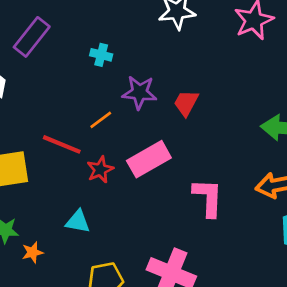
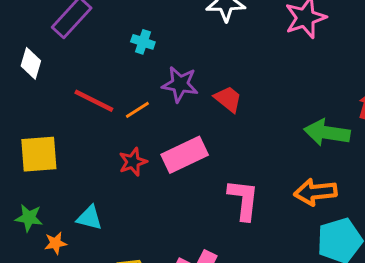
red trapezoid: (186, 103) -> (228, 99), turned 96
red line: (62, 144) -> (94, 101), moved
cyan triangle: (78, 222) -> (89, 218), moved

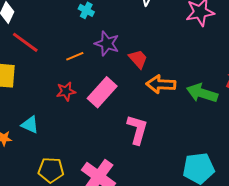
red line: (94, 101) -> (25, 42), moved
pink rectangle: (185, 155) -> (102, 92), turned -32
orange arrow: (315, 192) -> (161, 84), moved

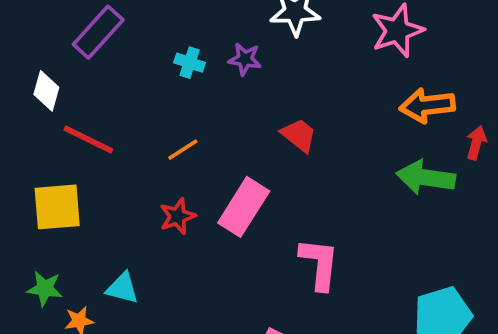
purple star: (107, 44) -> (245, 59), moved, size x0.7
orange arrow: (161, 84) -> (427, 105), moved

